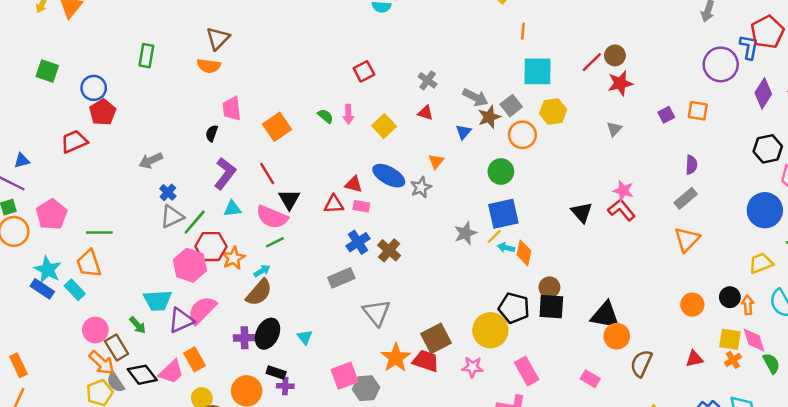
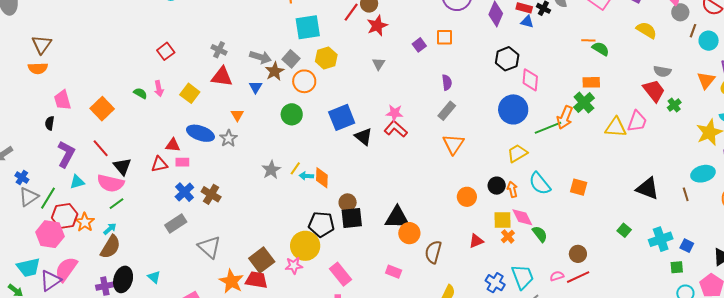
red triangle: (425, 113) -> (222, 77), size x1.6
blue square: (503, 214) -> (342, 117), moved
pink star: (473, 367) -> (294, 266), moved

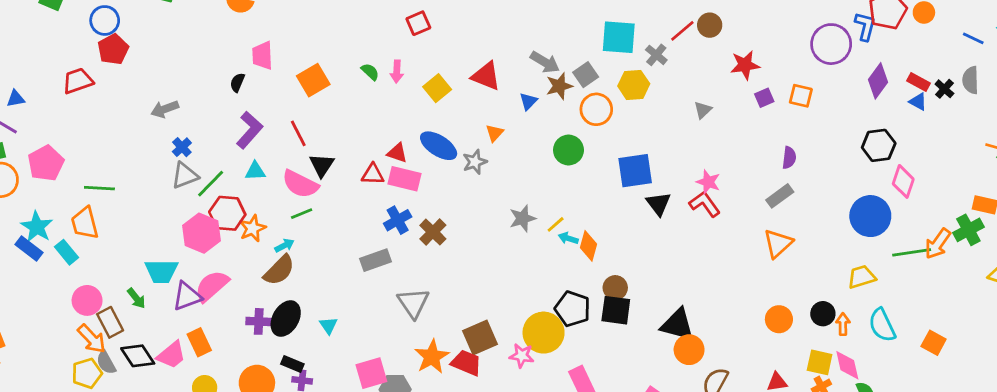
red star: (377, 26) -> (745, 65), moved
gray cross: (219, 50) -> (656, 55), moved
pink rectangle: (182, 162) -> (404, 179), size x1.6

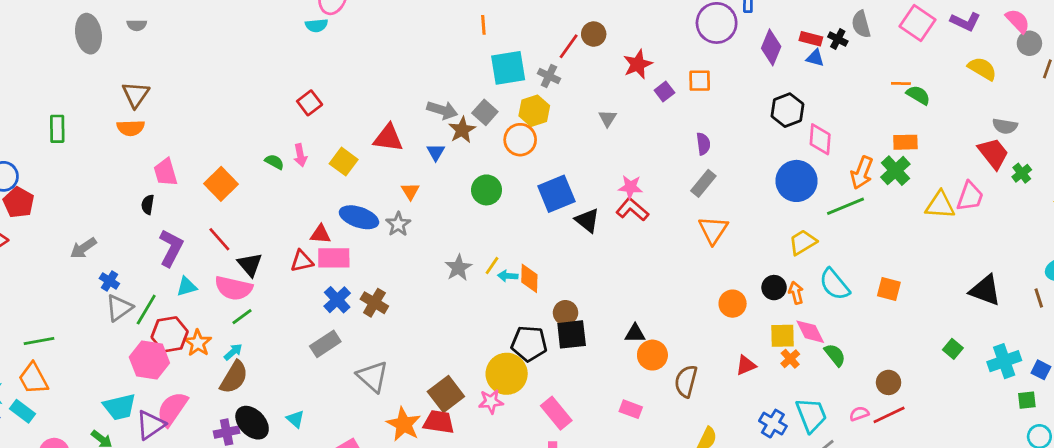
orange circle: (596, 109) -> (520, 140), moved
orange arrow: (938, 244) -> (862, 173), moved
black ellipse: (286, 319) -> (252, 423), turned -60
black triangle: (677, 325) -> (635, 334), size x0.6

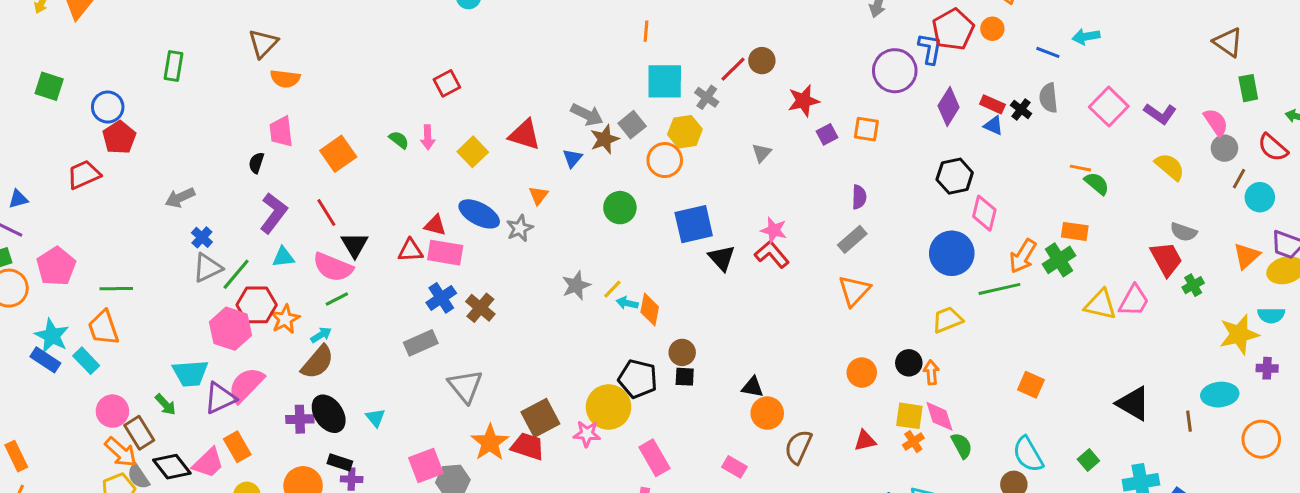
orange semicircle: (131, 128) -> (285, 79), moved
cyan semicircle: (834, 284) -> (1028, 454), moved
black square: (572, 334) -> (685, 377), size x0.6

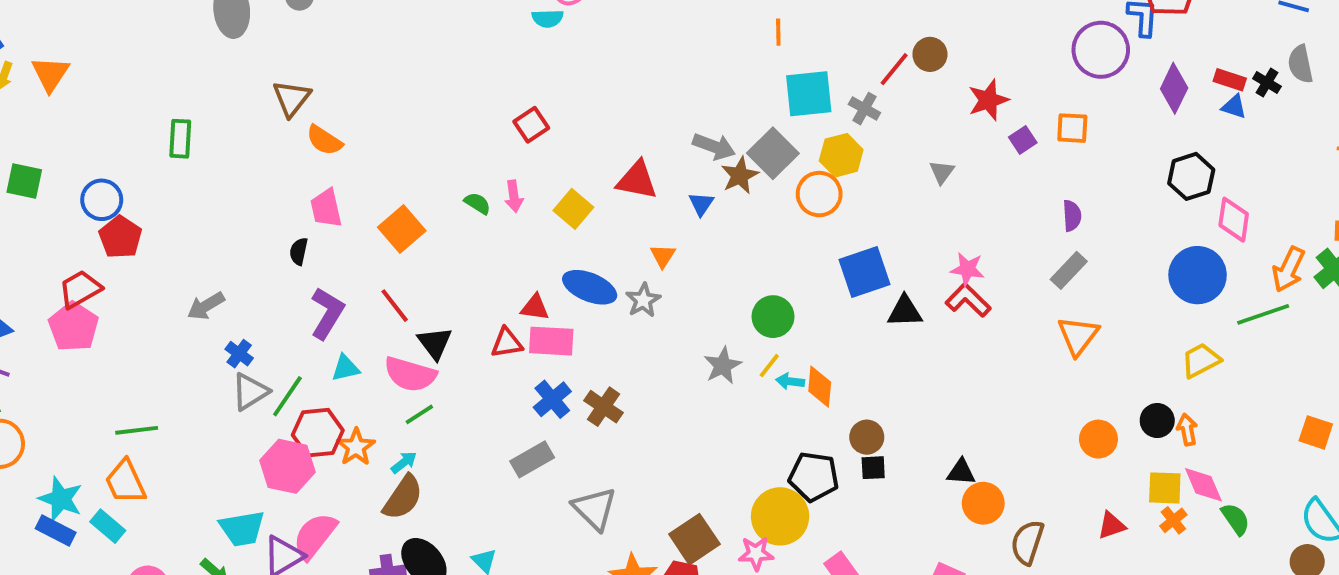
orange semicircle: (285, 79) -> (324, 140), turned 32
gray square: (632, 125) -> (773, 153), size x1.4
green circle: (620, 208) -> (773, 317), moved
black triangle: (722, 258) -> (905, 311), turned -44
pink pentagon: (56, 266) -> (73, 327), moved

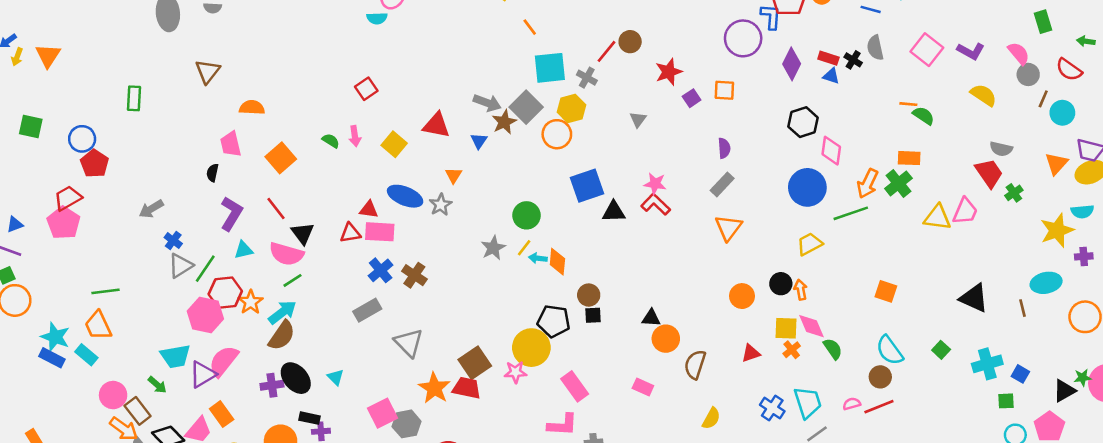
orange line: (778, 32) -> (530, 27), turned -36
orange semicircle: (324, 140) -> (252, 108), moved, turned 150
cyan arrow: (404, 462) -> (282, 312), size x1.6

